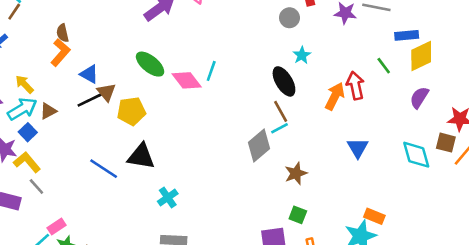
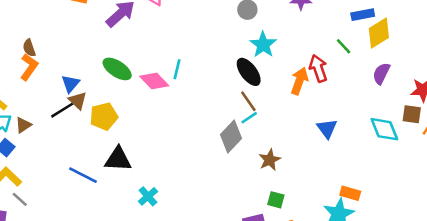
cyan star: (302, 55) -> (263, 45), size x1.5
blue triangle: (89, 74) -> (70, 84), moved, turned 48

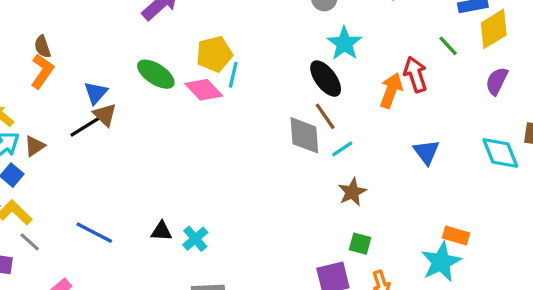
yellow pentagon: (104, 116) -> (214, 54), moved
cyan line: (249, 118) -> (342, 149), moved
gray diamond: (231, 136) -> (304, 135), moved, turned -48
black triangle: (118, 159) -> (161, 231), moved, size x0.6
blue line: (83, 175) -> (94, 233), moved

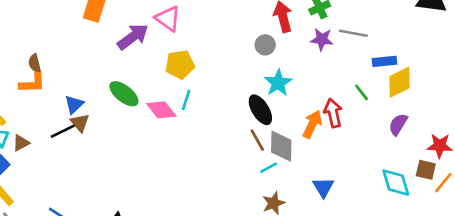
yellow pentagon: (214, 54) -> (180, 64), moved
orange L-shape: (42, 71) -> (32, 83), turned 48
gray diamond: (304, 135) -> (281, 146), moved
blue triangle: (426, 152) -> (323, 187), moved

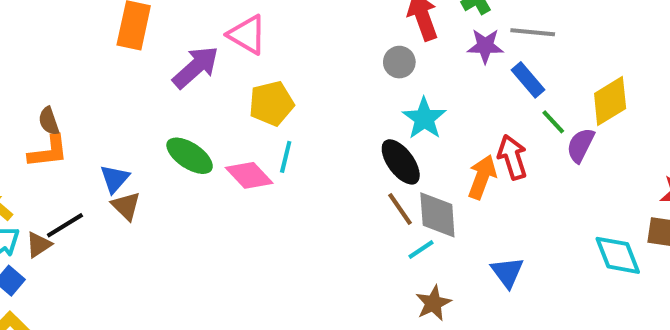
blue rectangle: (384, 61) -> (528, 80), moved, turned 60
purple semicircle: (398, 124) -> (580, 145), moved
black line: (63, 131) -> (65, 225), moved

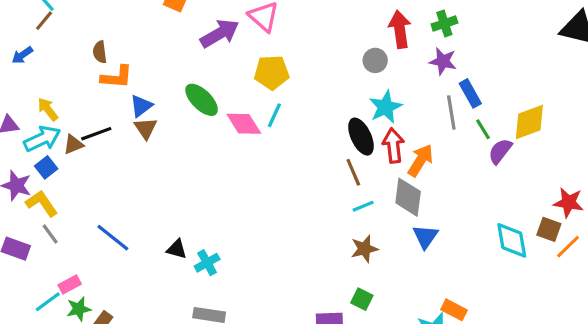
gray line: (533, 32) -> (451, 112), moved, turned 64
orange L-shape: (48, 152) -> (117, 77), moved
red arrow: (512, 157) -> (393, 146), moved
gray diamond: (437, 215) -> (408, 197), moved

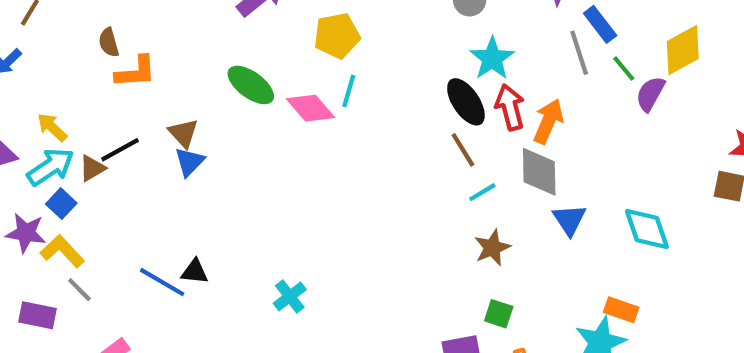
blue triangle: (141, 106) -> (189, 162), moved
cyan diamond: (512, 240) -> (647, 229), moved
black triangle: (177, 249) -> (195, 272), moved

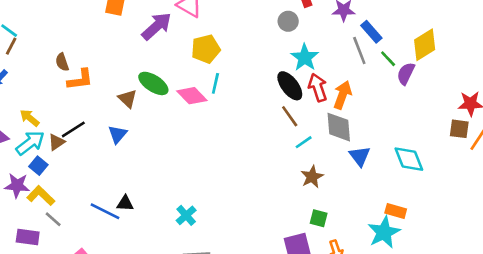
brown triangle: (183, 133) -> (128, 99), moved

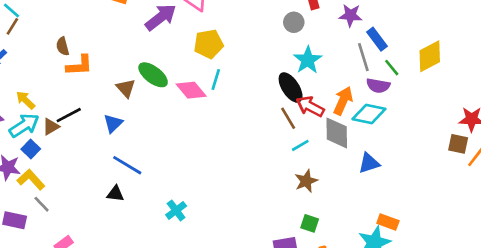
purple semicircle: (406, 74) -> (378, 86), moved, turned -110
red arrow: (318, 88) -> (310, 106), moved, turned -48
blue triangle: (360, 156) -> (369, 163), moved, turned 45
cyan diamond: (409, 159) -> (369, 114), moved, turned -60
blue line: (105, 211) -> (127, 165), moved

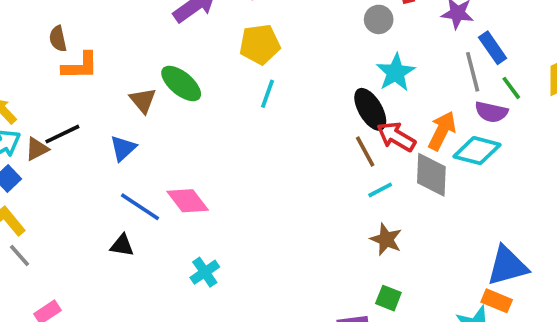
pink diamond: (191, 90) -> (188, 201), moved
blue triangle: (369, 163) -> (507, 266), moved, size x1.4
brown star: (306, 181) -> (386, 239), turned -30

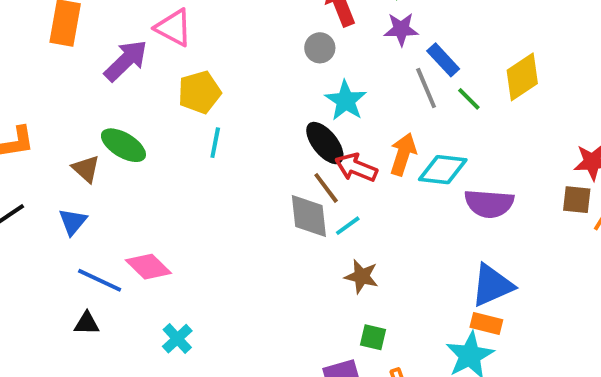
purple semicircle: (491, 112) -> (489, 204), moved, size x1.4
gray diamond: (431, 175) -> (309, 216), moved

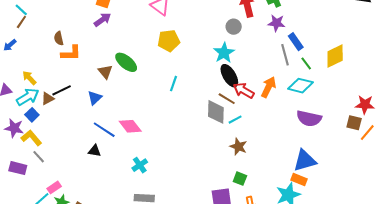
purple arrow: (126, 61) -> (102, 20), moved, size x0.7
cyan star: (346, 101) -> (224, 53), moved
cyan line: (215, 143) -> (173, 84), moved
cyan diamond: (443, 170) -> (301, 86), moved
brown line: (326, 188) -> (227, 99), turned -30

